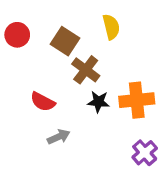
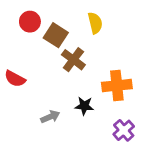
red circle: (17, 35) -> (30, 22), moved
red semicircle: (43, 102) -> (15, 79), moved
black star: (98, 102) -> (84, 106), moved

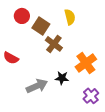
orange cross: (117, 85) -> (86, 63), turned -30
gray arrow: (50, 117) -> (37, 86), size x1.5

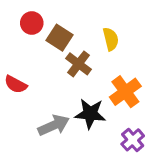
yellow semicircle: (70, 17) -> (111, 39), moved
black star: (62, 78) -> (90, 114), size x1.5

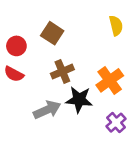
red circle: (32, 23) -> (16, 46), moved
yellow semicircle: (111, 39) -> (116, 26), moved
brown cross: (79, 64) -> (62, 71), moved, turned 30

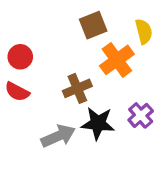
brown square: (52, 33) -> (93, 25), moved, turned 35
orange cross: (110, 80) -> (117, 60), moved
purple cross: (116, 123) -> (141, 115), moved

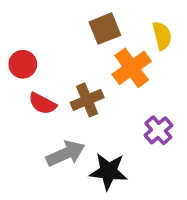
red semicircle: (17, 92) -> (42, 104), moved
black star: (98, 123) -> (108, 171), moved

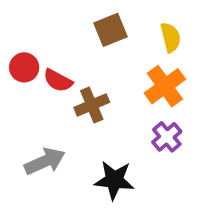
orange cross: (132, 68) -> (165, 86), moved
red semicircle: (42, 104) -> (58, 81), moved
gray arrow: (66, 154) -> (45, 161), moved

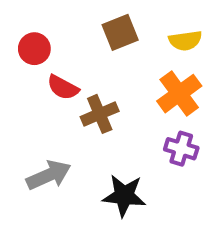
yellow semicircle: (171, 37) -> (185, 41), turned 96
red circle: (24, 67) -> (34, 49), moved
purple cross: (167, 137) -> (181, 149), turned -32

